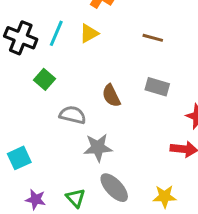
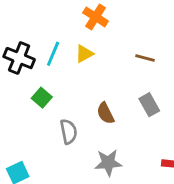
gray rectangle: (157, 87) -> (149, 105), turned 45
gray semicircle: (73, 115) -> (69, 132), turned 65
gray star: (98, 148) -> (108, 163), moved

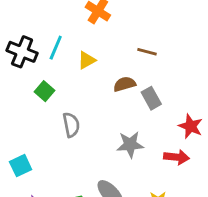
yellow triangle: (84, 54) -> (87, 60), moved
brown semicircle: (105, 113) -> (125, 84), moved, turned 100
gray star: (108, 163) -> (130, 145), moved

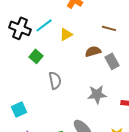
cyan line: (56, 48) -> (44, 25), turned 30

